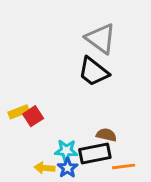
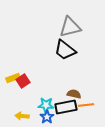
gray triangle: (101, 39) -> (70, 27), turned -50
orange line: (124, 166) -> (86, 105), moved
yellow arrow: (45, 168) -> (22, 116), moved

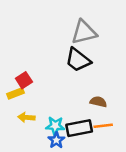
red square: (23, 81) -> (24, 80), moved
brown semicircle: (74, 94) -> (98, 102), moved
yellow arrow: (22, 116) -> (26, 117), moved

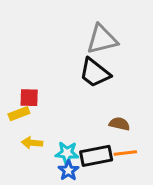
red square: (24, 80) -> (29, 98), turned 35

